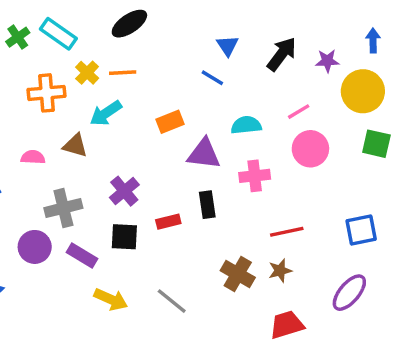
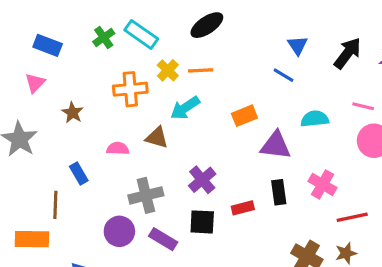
pink line: (299, 112) -> (363, 106), turned 45
pink cross: (255, 176) -> (323, 184), moved, turned 36

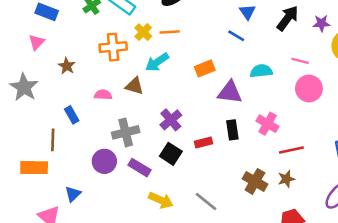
black square: (202, 222) -> (171, 154), turned 30

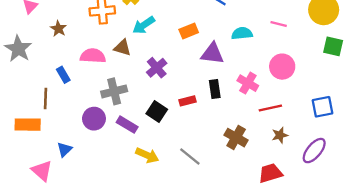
pink circle: (309, 89) -> (282, 67), moved
pink semicircle: (103, 95) -> (93, 56), size x1.5
purple cross: (171, 120) -> (157, 68), moved
brown star: (286, 179) -> (280, 135), moved

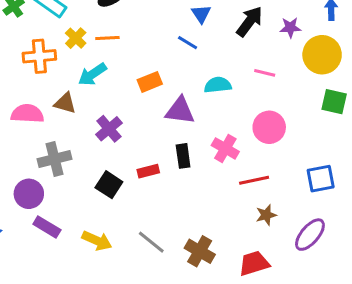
purple rectangle: (127, 125) -> (47, 227), moved
brown cross: (236, 138) -> (200, 251), moved

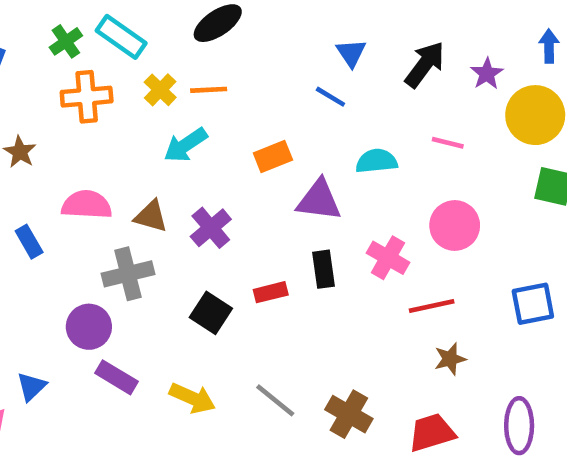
purple star: (290, 28) -> (487, 74), turned -30
orange cross: (39, 56) -> (87, 97), moved
brown triangle: (65, 103) -> (151, 216), moved
purple ellipse: (310, 235) -> (519, 426), moved, turned -40

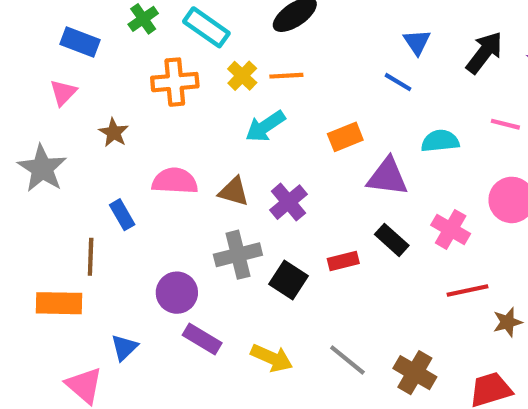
green cross: (66, 41) -> (143, 19), moved
black rectangle: (324, 269) -> (392, 240), turned -40
gray cross: (128, 274) -> (238, 255), moved
red line: (432, 306) -> (467, 291), moved

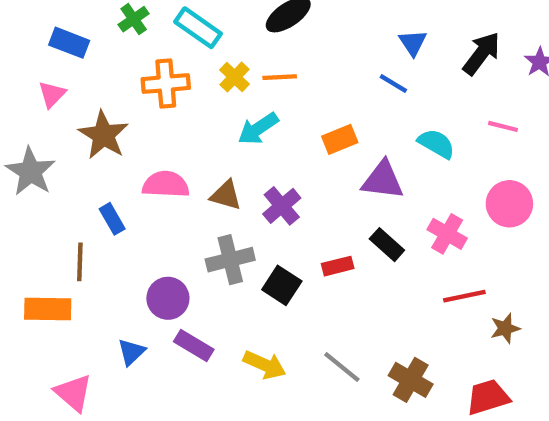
brown star: (114, 133) -> (104, 135), size x1.6
cyan semicircle: (440, 141) -> (436, 144), turned 36
blue triangle: (124, 347) -> (131, 352), moved

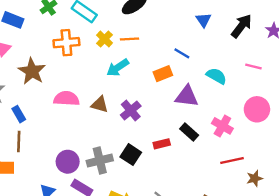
blue line: (393, 84) -> (182, 53), moved
blue rectangle: (112, 219) -> (19, 114), moved
gray cross: (230, 260) -> (100, 161), moved

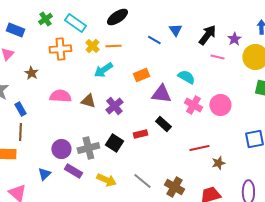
blue line: (182, 53) -> (154, 40), moved
pink line: (253, 66) -> (217, 57), moved
brown star: (32, 71) -> (31, 73), size x0.6
pink cross: (222, 126) -> (193, 105), moved

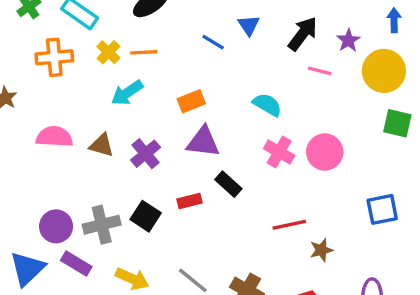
purple triangle: (161, 94) -> (203, 142), moved
blue triangle: (44, 174) -> (27, 269), size x1.6

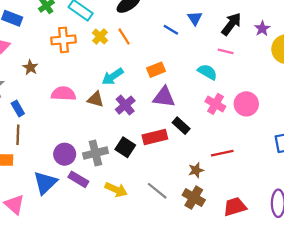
orange line: (144, 52) -> (124, 37), turned 60
pink line: (320, 71) -> (226, 51), moved
cyan arrow: (127, 93) -> (113, 76), moved
red rectangle: (190, 201) -> (155, 137), size x1.5
brown star: (321, 250) -> (196, 170), moved

